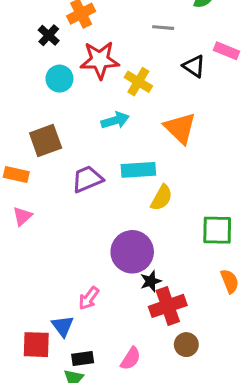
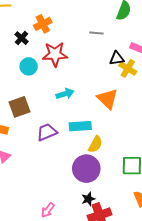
black triangle: (194, 66) -> (117, 58), turned -42
yellow cross: (138, 82) -> (128, 68), moved
purple circle: (132, 252) -> (86, 169), moved

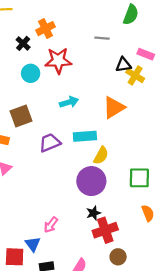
orange triangle: (108, 99) -> (114, 107), turned 45

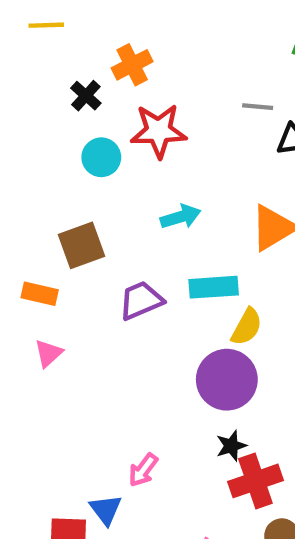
gray line: (102, 38) -> (258, 107), moved

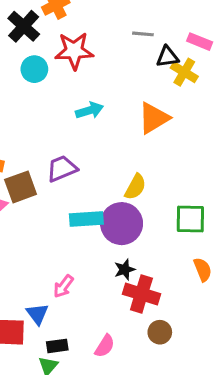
black cross: (86, 96) -> (24, 26), size x1.5
brown square: (81, 245) -> (21, 187), moved
cyan rectangle: (214, 287) -> (86, 219), moved
red cross: (255, 481) -> (141, 294), turned 36

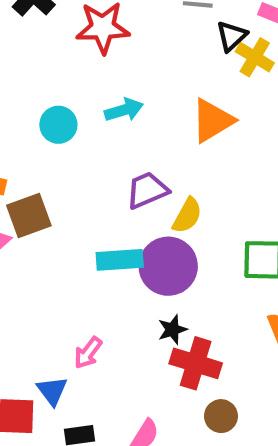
black triangle: (167, 57) -> (232, 36), turned -35
cyan circle: (34, 69) -> (58, 125), moved
purple trapezoid: (62, 169) -> (147, 190), moved

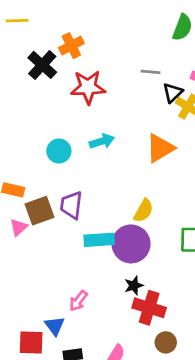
purple trapezoid: (147, 190) -> (71, 205), moved, turned -60

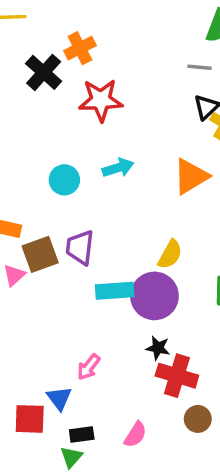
gray line: (150, 72) -> (200, 67), moved
black star: (134, 286) -> (158, 348), turned 30

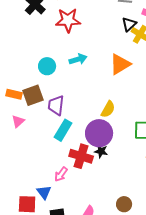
brown square: (40, 254) -> (33, 95), moved
cyan rectangle: (115, 291) -> (63, 130), moved, turned -55
black star: (158, 348) -> (101, 151), moved
red cross: (177, 376) -> (81, 156), moved

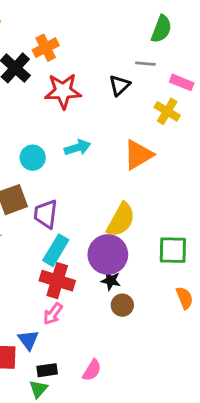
black triangle: (129, 24) -> (119, 85), moved
yellow semicircle: (108, 109) -> (121, 220), size x1.4
red cross: (81, 156) -> (57, 281), moved
brown circle: (124, 204) -> (122, 305), moved

